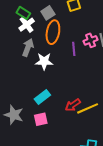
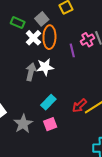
white cross: (27, 25) -> (33, 38), moved
gray arrow: (28, 47) -> (31, 72), moved
gray star: (14, 115) -> (23, 124), turned 30

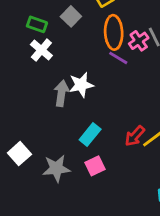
orange ellipse: (49, 37) -> (114, 32), moved
white cross: (33, 38) -> (41, 50), moved
purple line: (72, 50) -> (118, 58), turned -40
gray star: (23, 124) -> (56, 168), turned 30

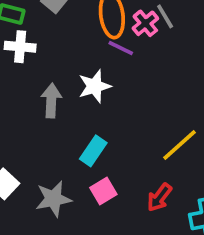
white cross: (41, 50) -> (20, 47), turned -30
white star: (81, 85) -> (95, 86), moved
red arrow: (135, 136) -> (159, 197), moved

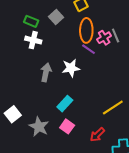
pink square: (103, 191) -> (67, 126), turned -32
gray star: (53, 199) -> (39, 127), turned 30

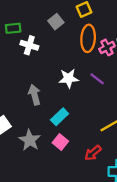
green rectangle: (31, 21) -> (13, 28), moved, turned -32
purple line: (89, 49) -> (97, 79), moved
gray arrow: (46, 72) -> (35, 95), moved, turned -30

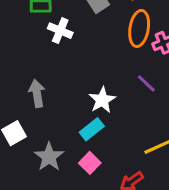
white star: (69, 78) -> (102, 100), moved, turned -30
gray arrow: (35, 95) -> (37, 93), moved

